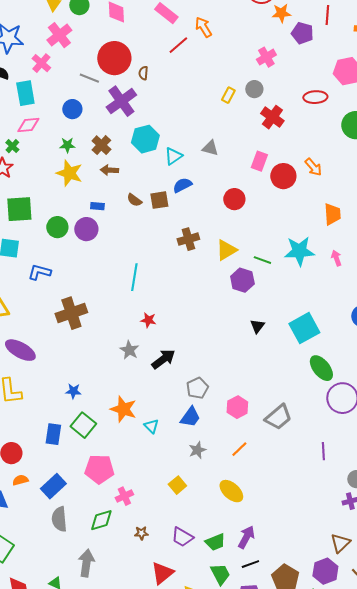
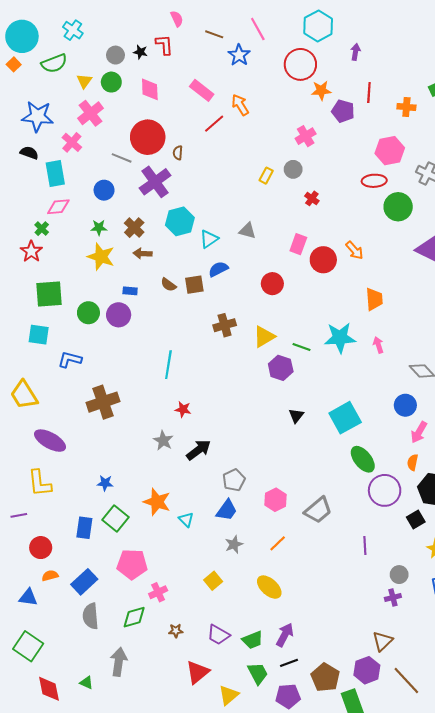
red ellipse: (315, 97) -> (374, 181), moved
red cross: (272, 117) -> (312, 198), size x0.6

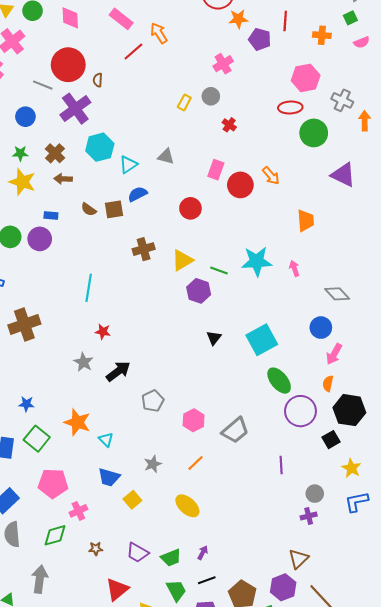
orange trapezoid: (374, 299) -> (306, 221), moved
blue trapezoid: (227, 510) -> (109, 477), moved, turned 70
purple arrow: (285, 635) -> (203, 553), size x0.6

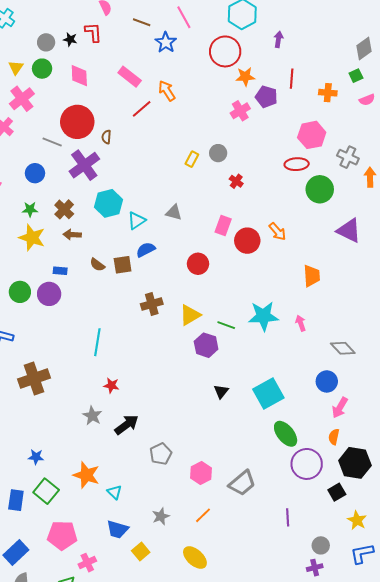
pink cross: (223, 64) -> (240, 111), moved

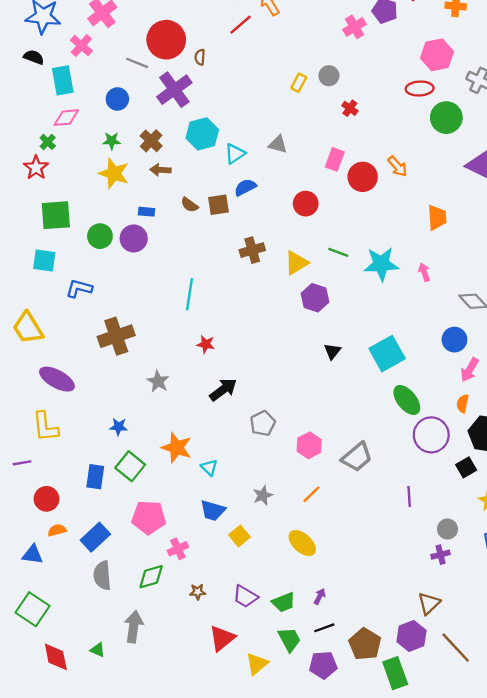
green line: (226, 325) -> (338, 252), moved
gray star: (92, 416) -> (158, 381), moved

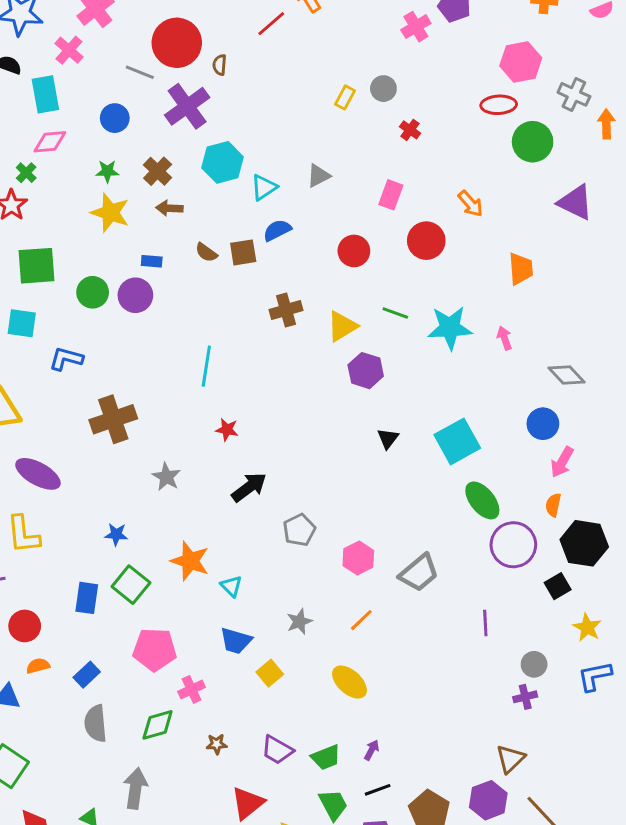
gray triangle: (278, 144) -> (318, 176), turned -42
red circle: (363, 177) -> (426, 241), moved
blue rectangle: (95, 537) -> (87, 675), size x0.7

